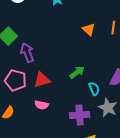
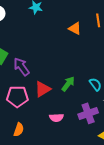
green arrow: (77, 72) -> (68, 84), moved
pink semicircle: (42, 105) -> (56, 118), moved

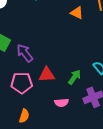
green arrow: (68, 84) -> (74, 77), moved
red triangle: (43, 89) -> (47, 75), turned 30

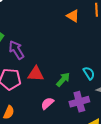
pink semicircle: (61, 103) -> (47, 103), turned 136

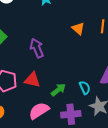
purple arrow: (17, 50) -> (37, 48), moved
pink semicircle: (47, 103) -> (39, 111), size x1.5

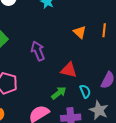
red triangle: (32, 80) -> (69, 70), moved

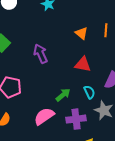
red triangle: (69, 70) -> (83, 64), moved

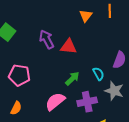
orange triangle: (82, 33) -> (86, 16), turned 32
red triangle: (83, 64) -> (69, 47), moved

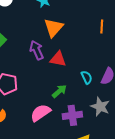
orange triangle: (86, 16) -> (54, 28), moved, size x1.5
cyan semicircle: (98, 74) -> (87, 77), moved

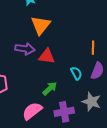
orange line: (102, 26) -> (93, 48), moved
purple arrow: (37, 50) -> (25, 49), turned 126

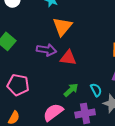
cyan semicircle: (76, 73) -> (96, 90), moved

